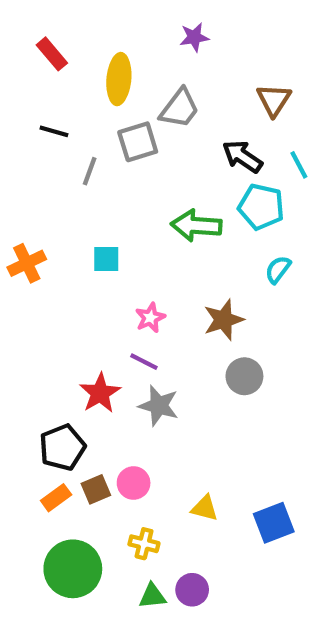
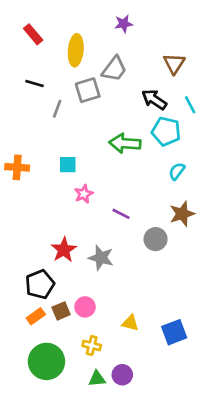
orange cross: (27, 263) -> (17, 167), turned 30
pink star: (150, 318) -> (84, 194), moved
brown star: (224, 320) -> (182, 214), moved
purple line: (144, 362) -> (121, 214), moved

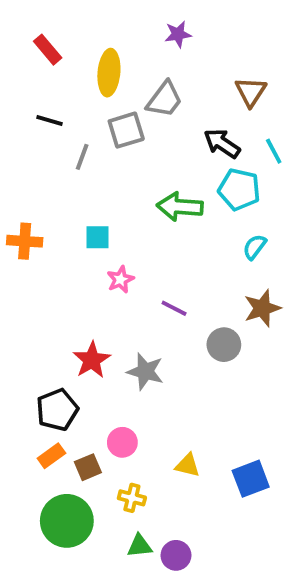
brown square: (61, 311) -> (88, 467), moved
purple circle: (122, 375) -> (176, 555), moved

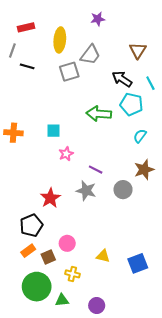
red rectangle: (48, 50) -> (26, 27), turned -63
gray line: (82, 157) -> (12, 50), moved
gray star: (145, 371) -> (86, 191), moved
green triangle: (140, 546) -> (62, 300), moved

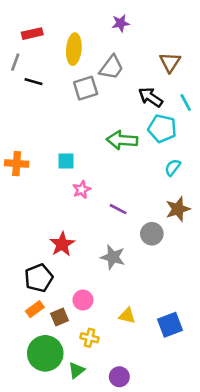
gray star: (86, 191) -> (113, 257), moved
green triangle: (62, 300) -> (76, 370), turned -32

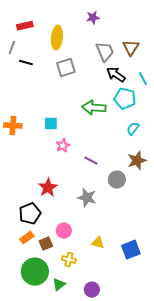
gray trapezoid: (112, 67) -> (105, 52), moved, turned -60

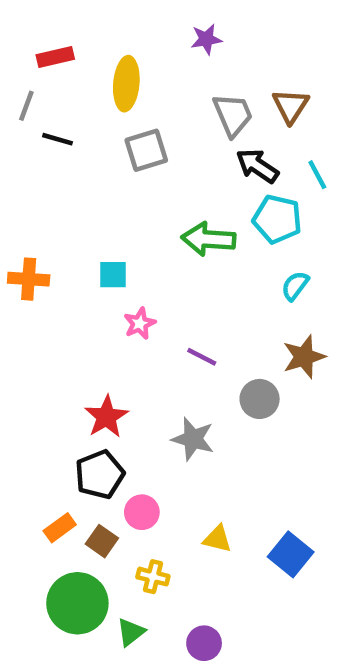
black pentagon: (30, 214) -> (100, 474), moved
brown square: (46, 244) -> (102, 541), turned -32
blue square: (131, 250) -> (291, 554), turned -30

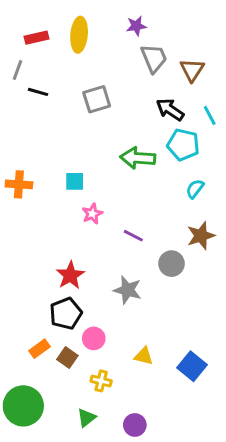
yellow ellipse: (126, 84) -> (79, 35), moved
gray trapezoid: (233, 115) -> (154, 58), moved
green circle: (77, 603) -> (23, 406), moved

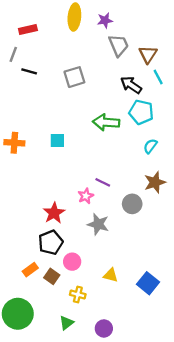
yellow ellipse: (79, 35) -> (74, 17), moved
cyan line: (210, 115) -> (158, 77), moved
pink star: (92, 214) -> (86, 196), moved

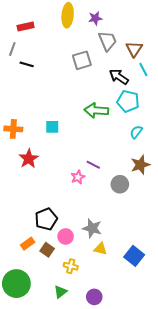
gray square: (74, 77) -> (82, 60), moved
red star: (54, 213) -> (29, 159), moved
gray star: (98, 224) -> (92, 228), moved

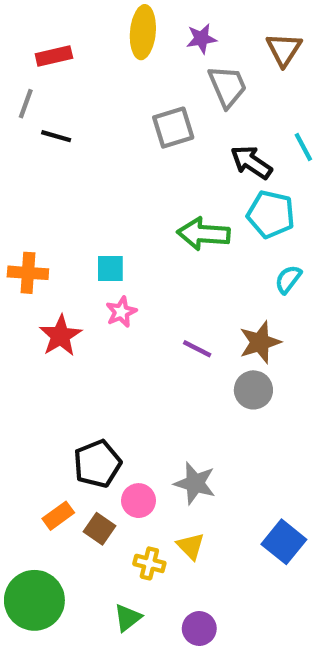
brown triangle: (134, 49) -> (284, 49), moved
brown star: (140, 165) -> (260, 342), moved
pink star: (78, 177) -> (121, 312), moved
yellow triangle: (100, 249) -> (191, 546), moved, turned 32

